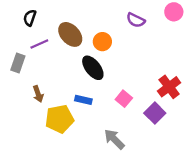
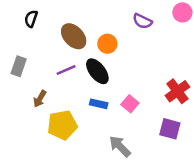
purple line: (39, 44) -> (66, 70), moved
brown arrow: (38, 94) -> (40, 99), turned 49
blue rectangle: (83, 100) -> (99, 104), moved
purple square: (155, 113) -> (170, 129), moved, turned -30

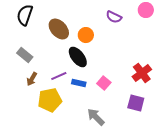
black semicircle: (31, 19) -> (25, 15), size x1.5
gray rectangle: (19, 66) -> (25, 55), moved, turned -70
purple line: (66, 70) -> (59, 76), moved

